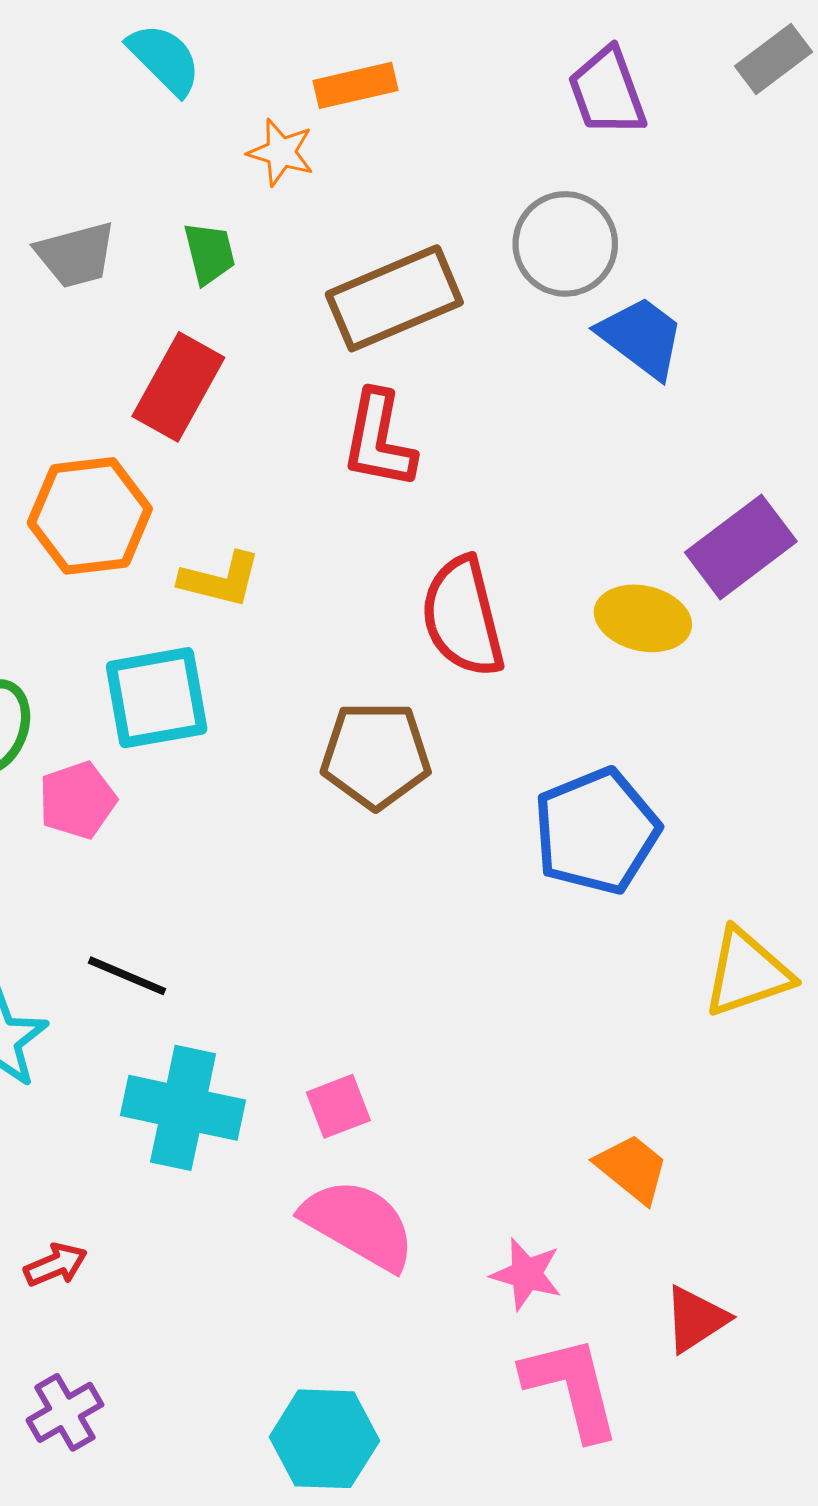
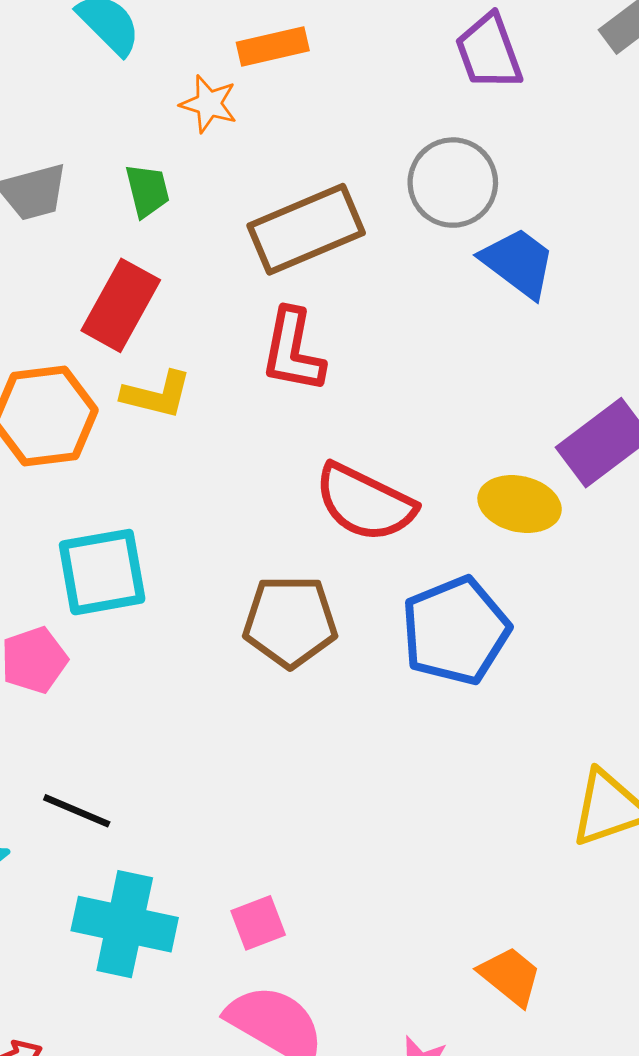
yellow L-shape: (220, 580) -> (157, 395), moved
red semicircle: (463, 617) -> (365, 503), turned -50
blue pentagon: (596, 831) -> (455, 631), moved

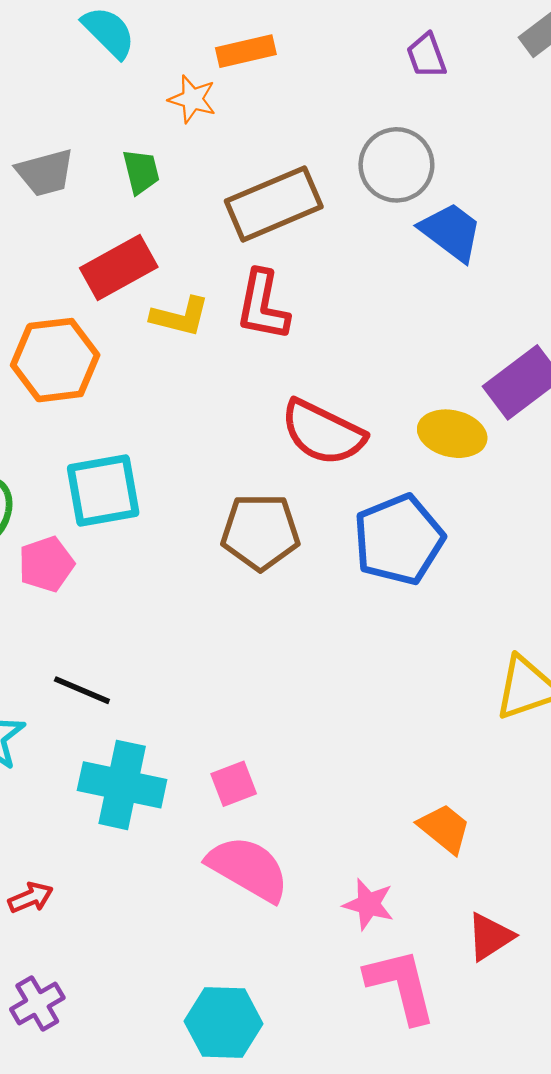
purple trapezoid: (489, 52) -> (427, 56), size x0.7
red rectangle: (121, 305) -> (119, 267), turned 32
yellow L-shape: (157, 395) -> (180, 317), moved

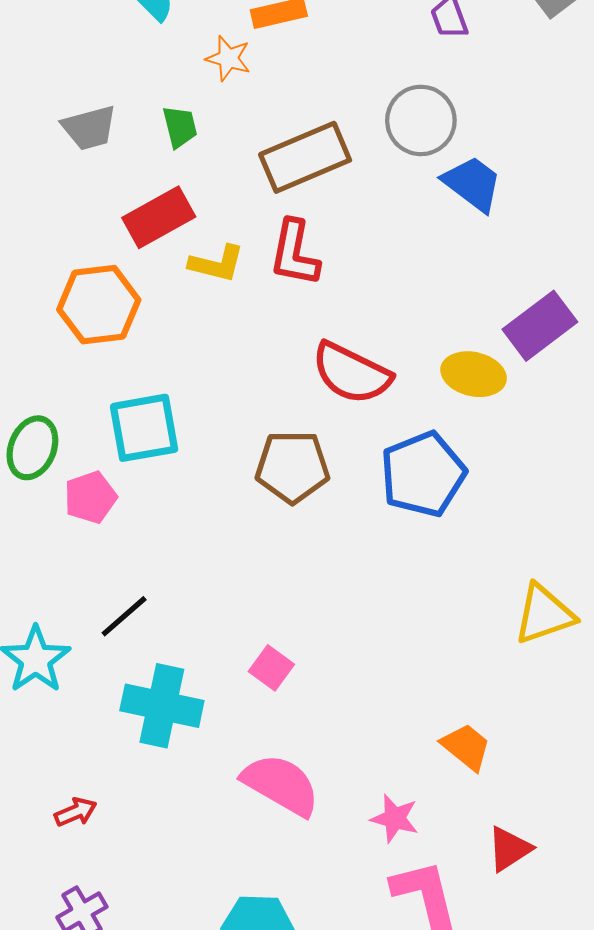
black line: (82, 690) -> (124, 616), turned -64
pink square: (234, 784) -> (271, 668), moved, turned -33

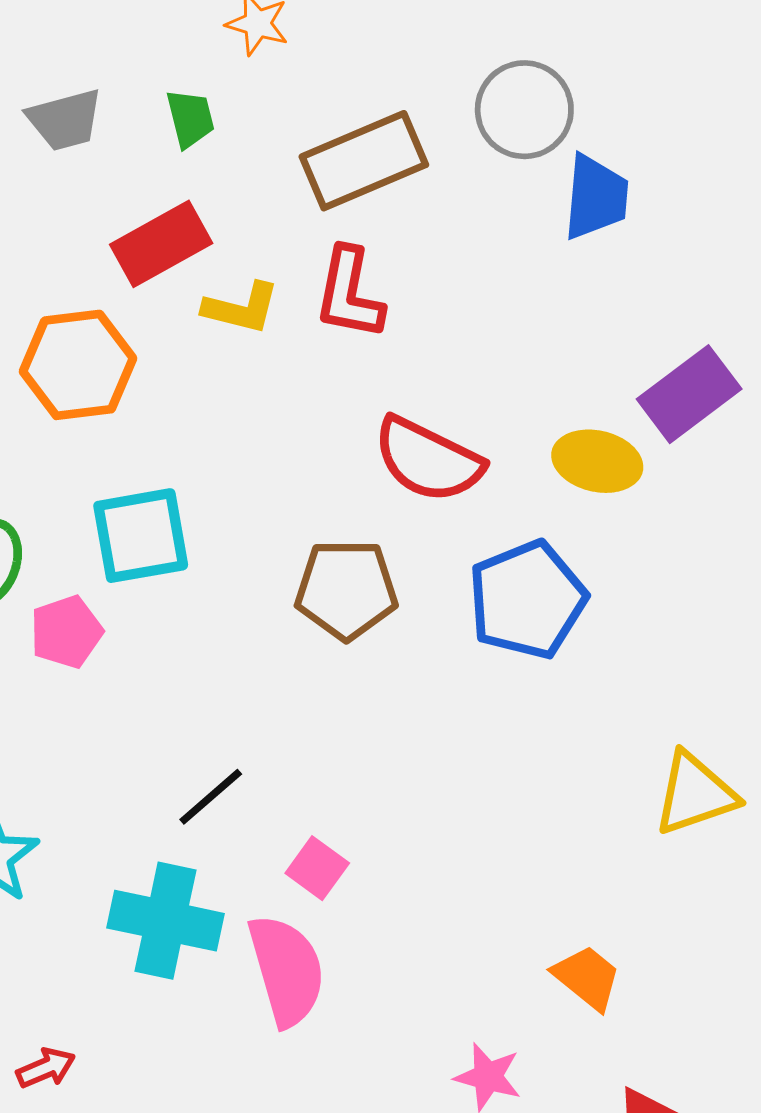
blue trapezoid: (472, 184) -> (596, 197), turned 58
black line: (124, 616) -> (211, 797), moved
pink semicircle: (281, 785) -> (287, 970), moved, turned 44

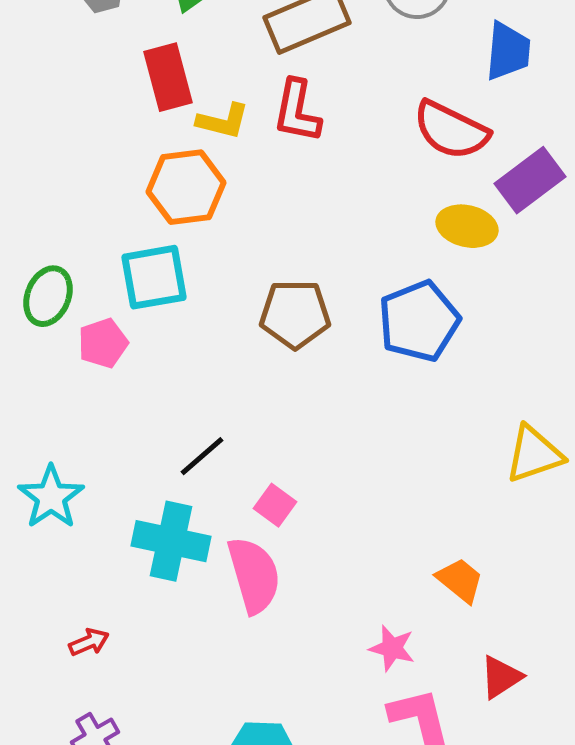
blue trapezoid: (596, 197) -> (508, 51), moved
red rectangle: (161, 244) -> (168, 77), turned -76
orange hexagon: (78, 365) -> (186, 187), moved
red semicircle: (428, 460) -> (451, 130), moved

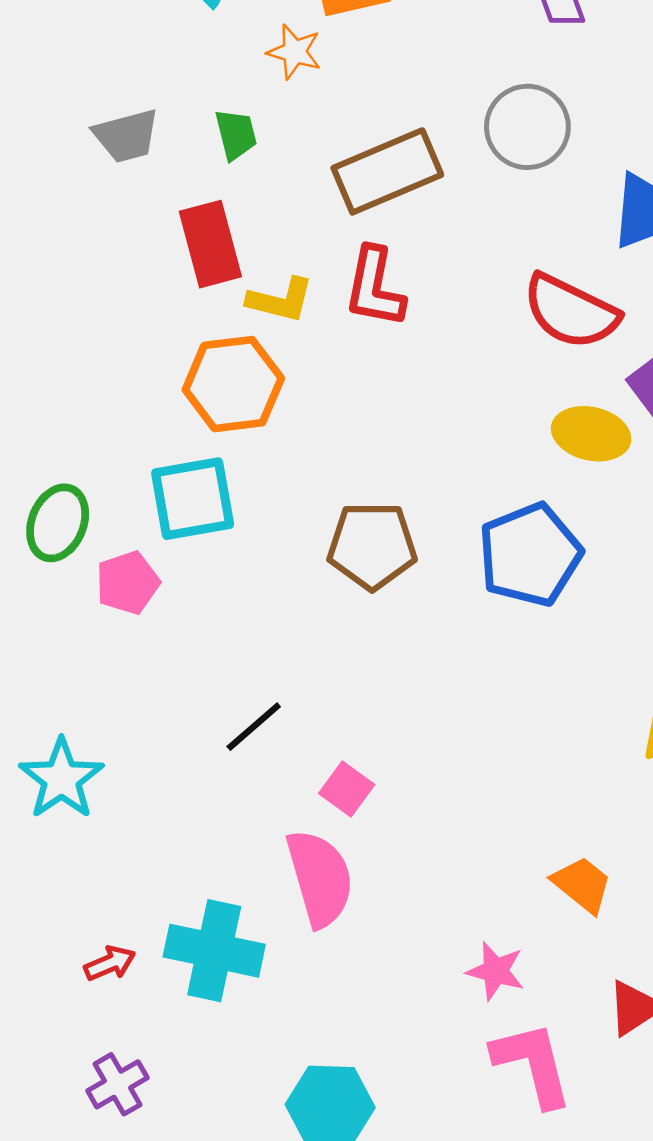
cyan cross: (171, 541) -> (214, 951), moved

